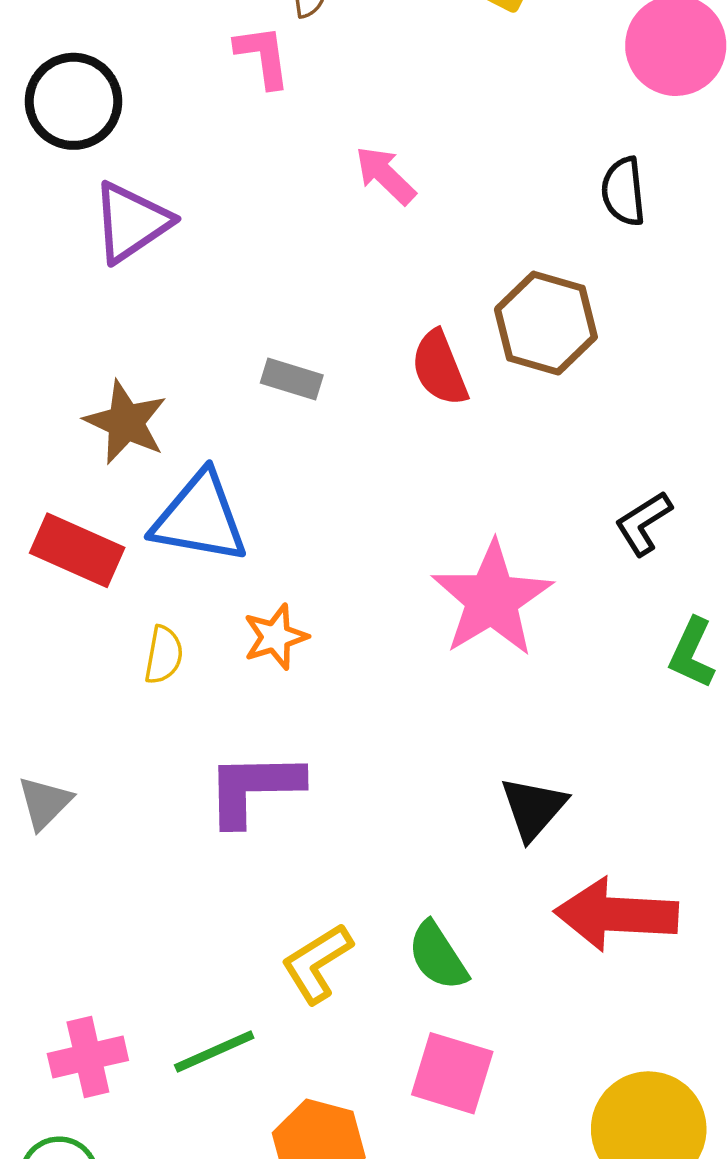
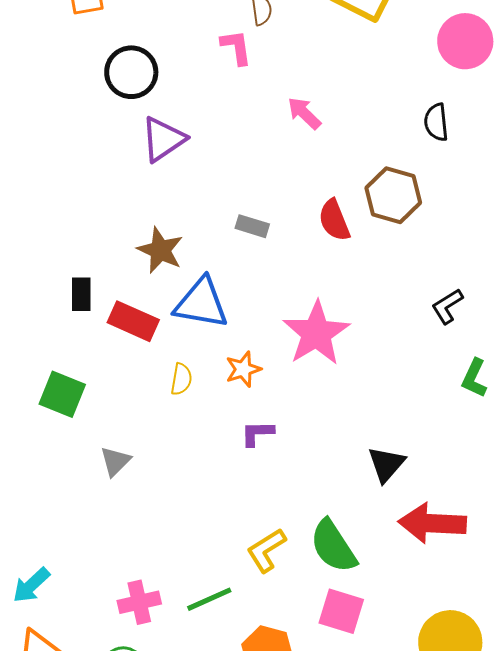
pink star: (492, 599) -> (316, 333), moved
purple L-shape: (254, 788) -> (257, 433), moved, size x0.6
green semicircle: (438, 956) -> (333, 546), size x1.4

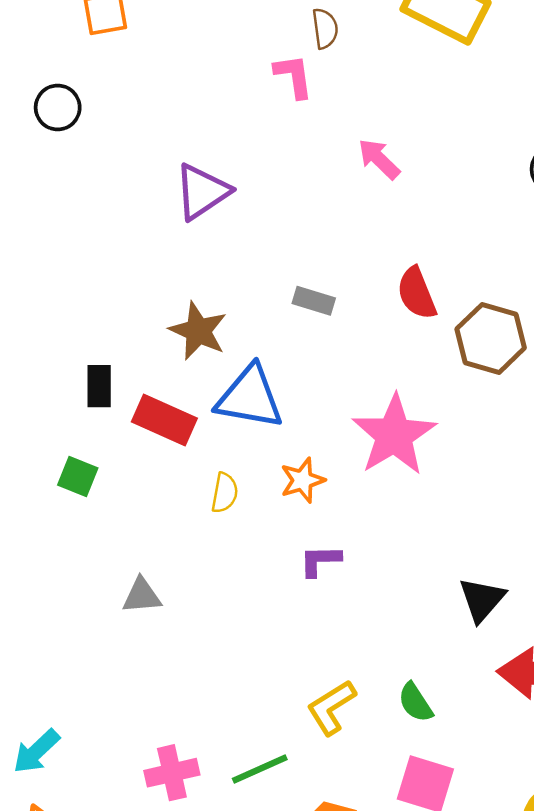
black circle: (131, 72) -> (58, 107), moved, size x0.7
brown hexagon: (393, 195) -> (491, 338), moved
green square: (62, 394) -> (78, 476), moved, size x0.7
gray triangle: (115, 461) -> (142, 596), turned 40
green semicircle: (333, 546) -> (415, 702), size x0.6

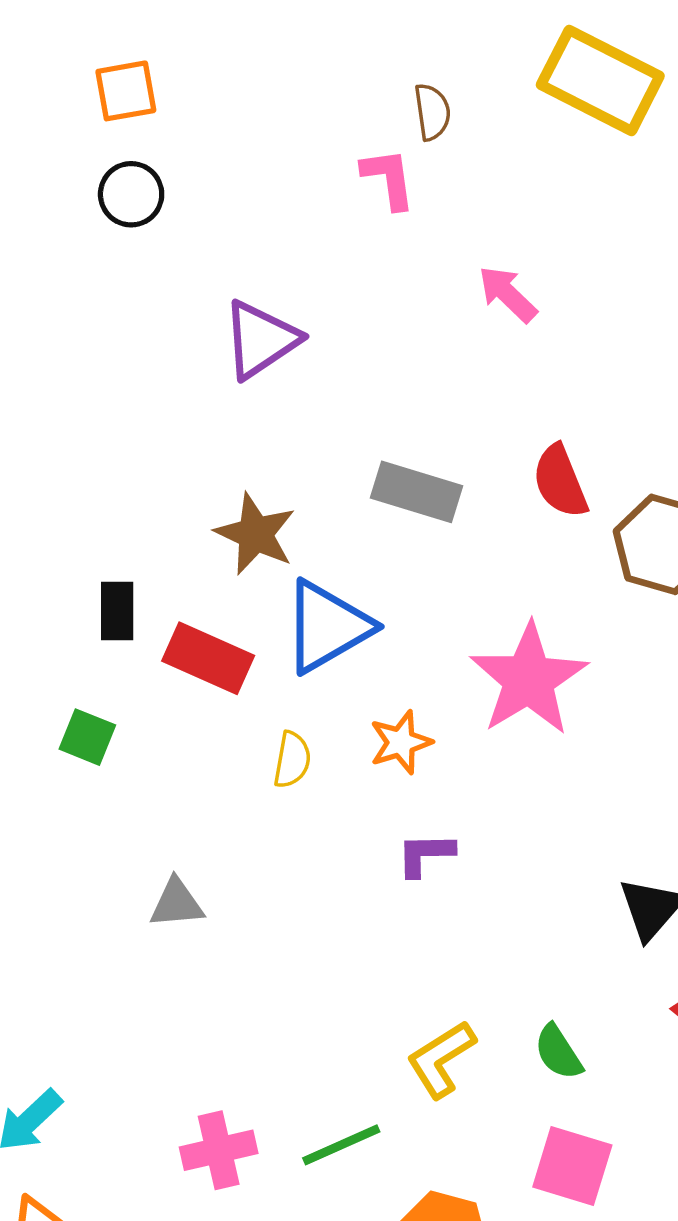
black circle: (58, 107) -> (131, 194), moved
gray rectangle: (314, 301) -> (416, 492), size x1.5
blue triangle: (250, 397) -> (327, 627), turned -40

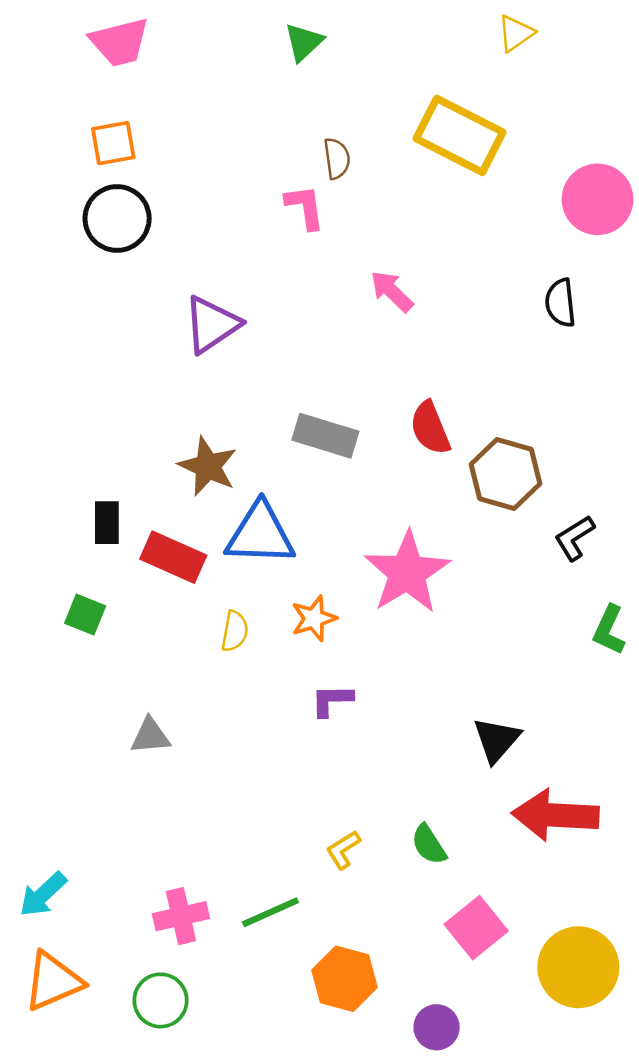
black circle: (131, 194) -> (117, 218), size x1.4
blue triangle: (327, 627) -> (260, 534), turned 32
yellow L-shape: (441, 1059) -> (343, 850), size x0.7
pink square: (572, 1166) -> (476, 928), moved, turned 34

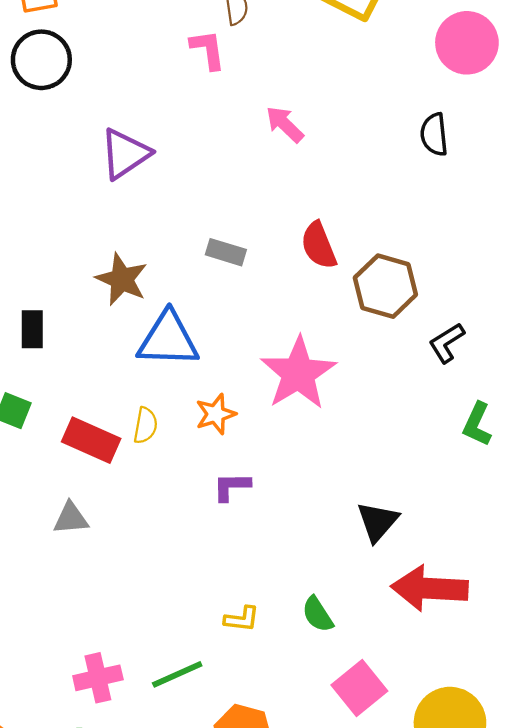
gray rectangle: (325, 436) -> (226, 252), size x0.7
red rectangle: (173, 557) -> (91, 440), moved
yellow L-shape: (343, 850) -> (242, 619), turned -141

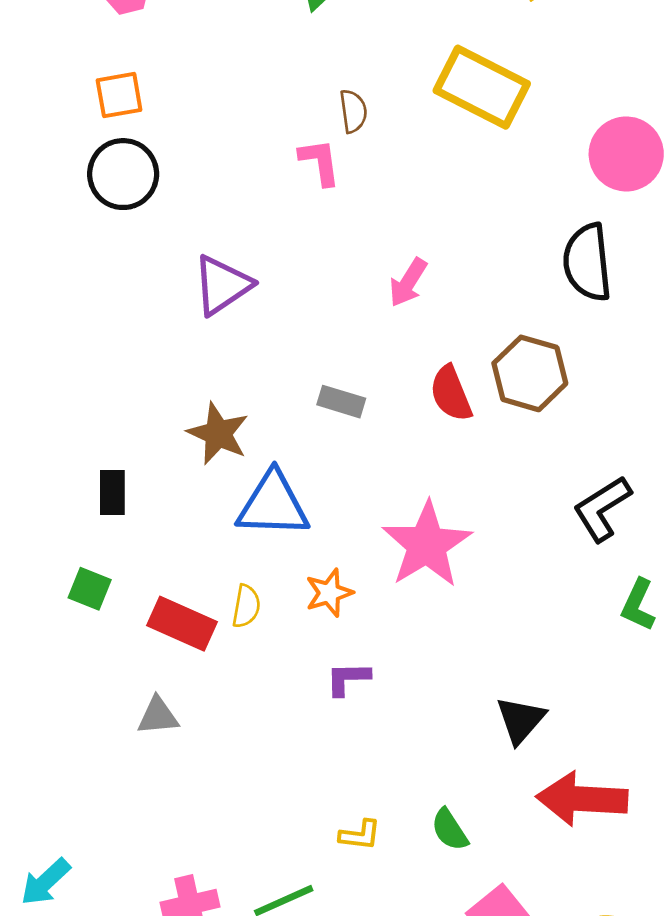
pink arrow: (285, 124) -> (408, 282), moved, turned -102
black semicircle: (434, 134) -> (587, 262), size x1.5
brown hexagon: (385, 286) -> (530, 373), moved
black L-shape: (447, 343) -> (602, 509), size x1.4

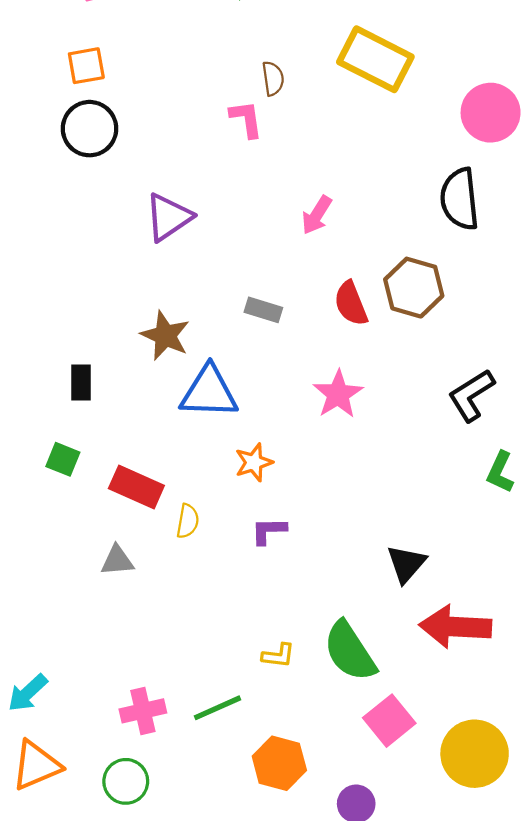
pink star: (427, 545) -> (338, 394), moved, size x0.7
yellow semicircle: (246, 606) -> (188, 521), moved
green semicircle: (450, 830) -> (350, 651), size x1.8

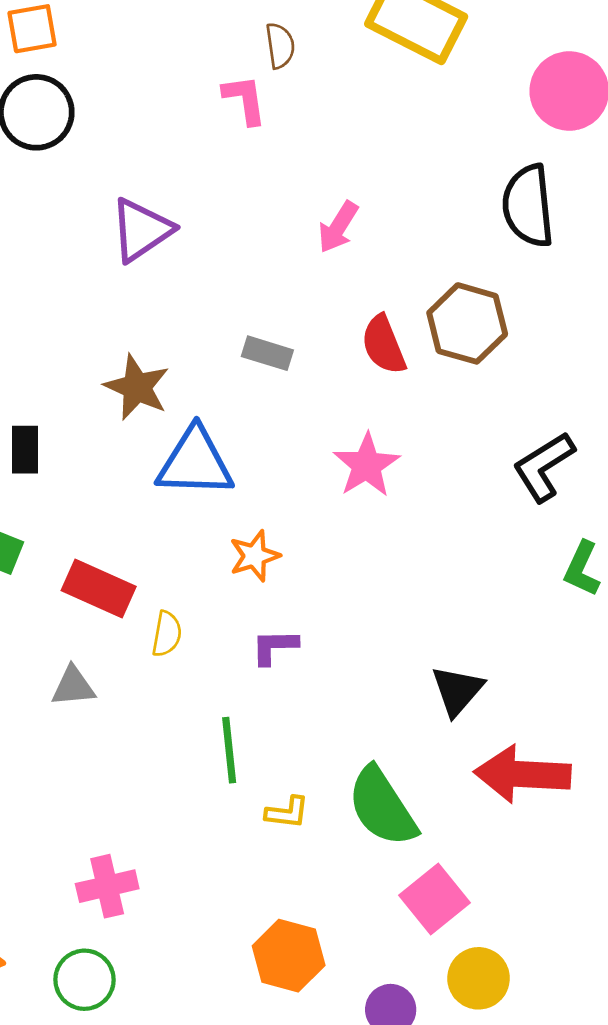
green line: (217, 708) -> (229, 750), moved, turned -72
yellow circle: (475, 754) -> (479, 978), moved, size x0.7

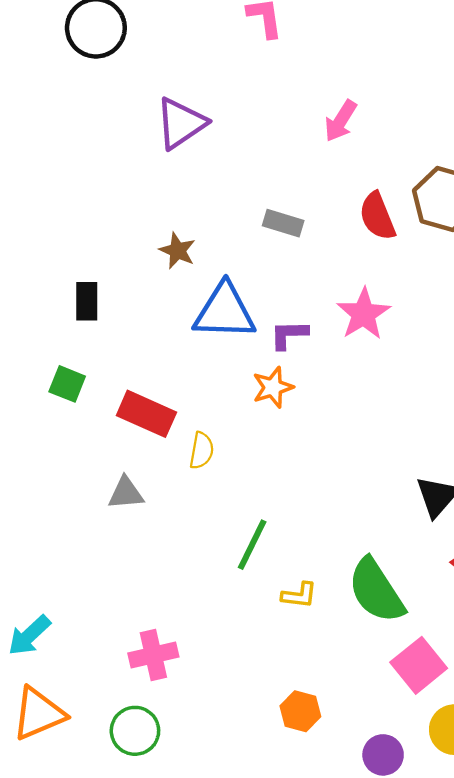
brown star: (137, 387) -> (177, 251), size x0.7
purple L-shape: (274, 647) -> (289, 335), moved
green line: (229, 750) -> (252, 545), turned 32
orange hexagon: (289, 956) -> (300, 711), size x0.7

